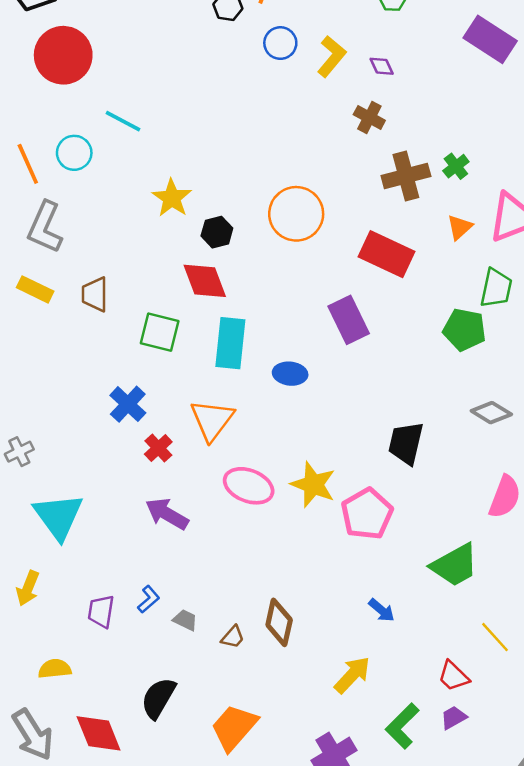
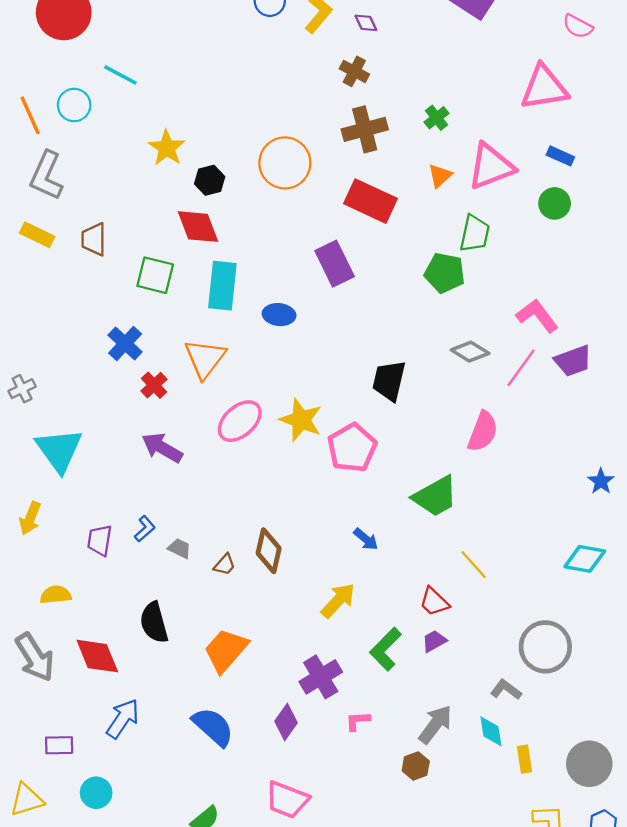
brown cross: (406, 176) -> (365, 129), moved
pink ellipse: (249, 486) -> (240, 421), turned -63
black semicircle: (158, 698) -> (154, 623), turned -45

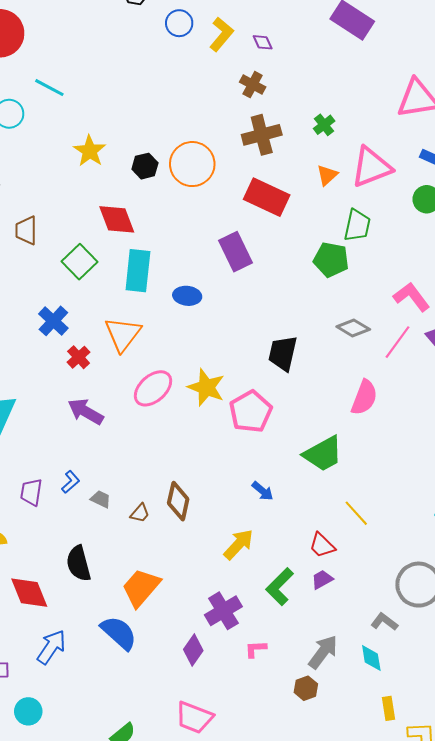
black hexagon: (210, 180) -> (145, 166), moved
green square: (155, 275) -> (80, 262), turned 32
blue semicircle: (213, 727) -> (119, 633), moved
yellow rectangle: (524, 759) -> (388, 708), moved

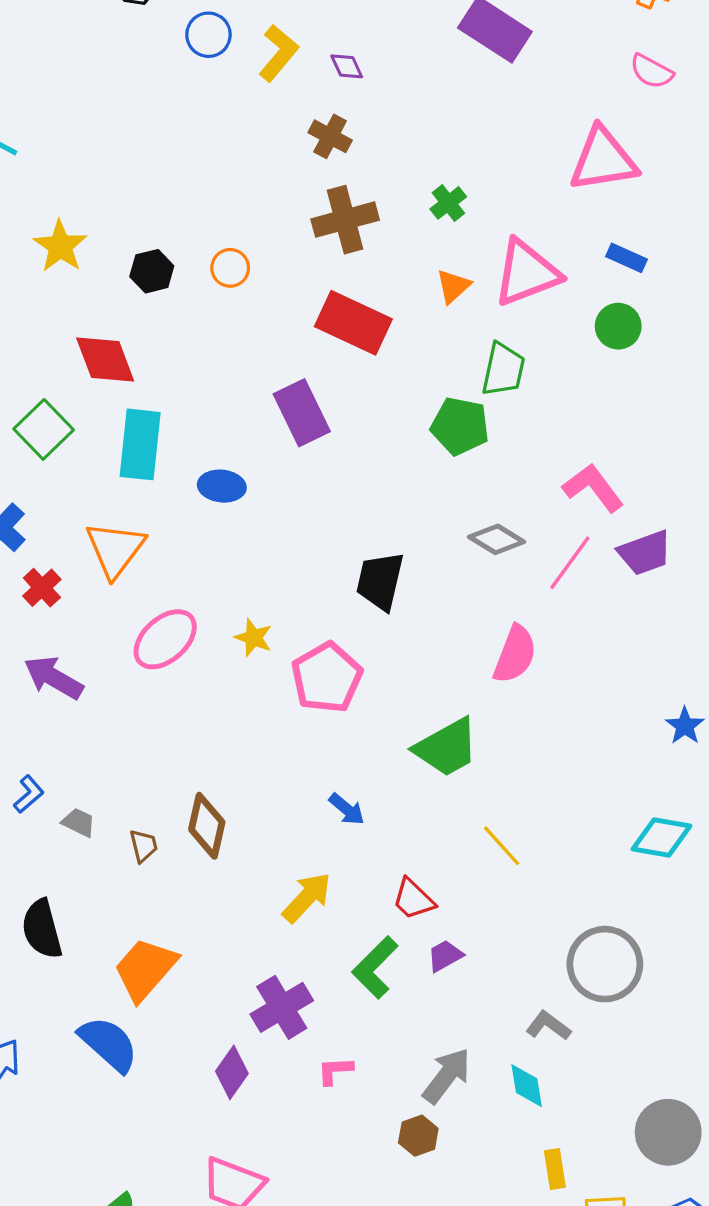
orange circle: (192, 164) -> (230, 268), size x0.5
yellow star: (206, 387) -> (253, 638), size x0.6
brown trapezoid: (140, 513) -> (144, 846), turned -55
red trapezoid: (322, 545) -> (413, 899), moved

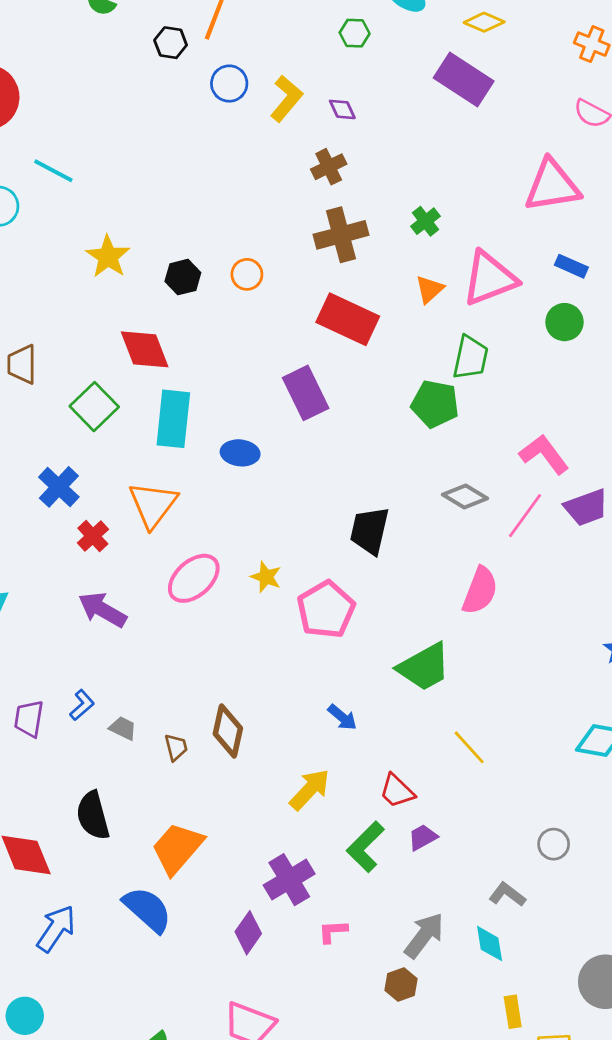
brown cross: (330, 136) -> (329, 167), turned 36
gray circle: (605, 964) -> (554, 844), size x0.5

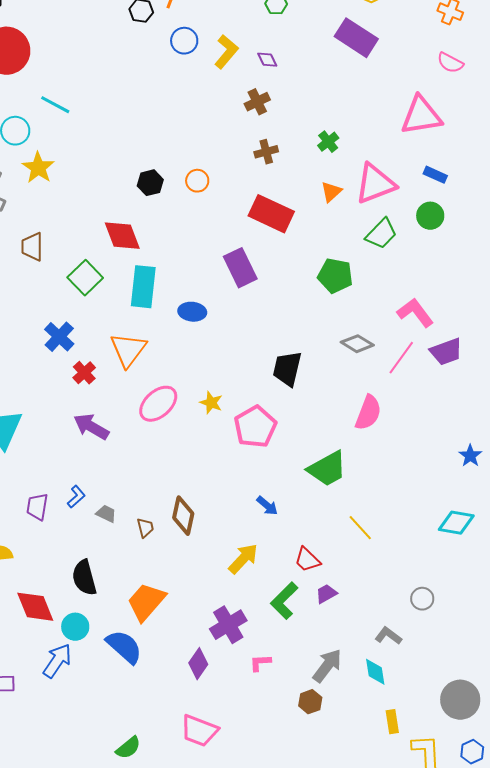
brown cross: (341, 235) -> (266, 152), size x0.6
yellow star: (108, 257) -> (38, 168), moved
green trapezoid: (470, 358) -> (381, 234), moved, turned 32
cyan circle: (25, 1016) -> (75, 627), moved

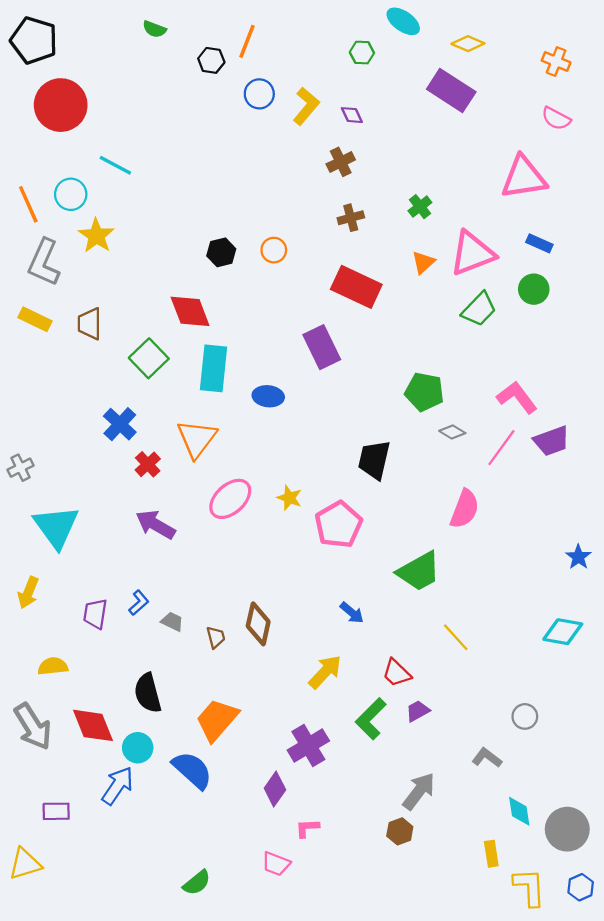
green pentagon: (335, 276) -> (424, 392), moved
gray diamond: (357, 344) -> (452, 432), size x0.7
pink L-shape: (260, 663) -> (307, 828), moved
cyan diamond: (375, 672) -> (519, 811), moved
pink trapezoid: (199, 731) -> (276, 864), size x0.7

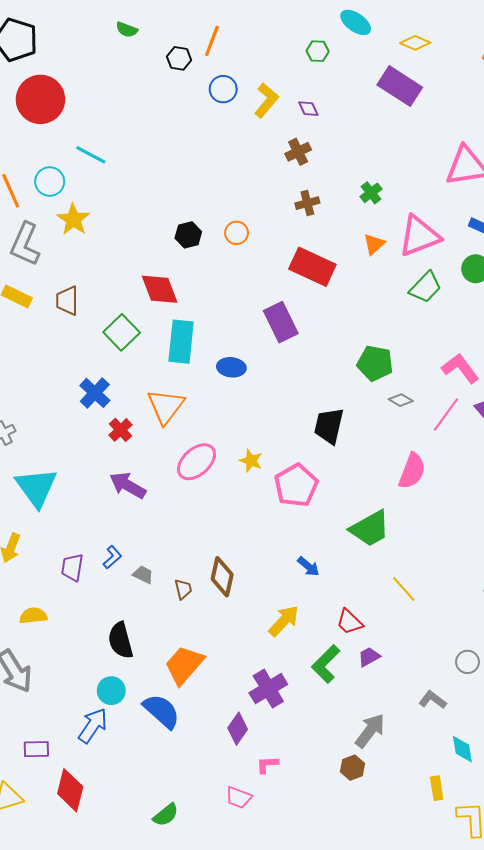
red diamond: (93, 725) -> (70, 790), moved, turned 36

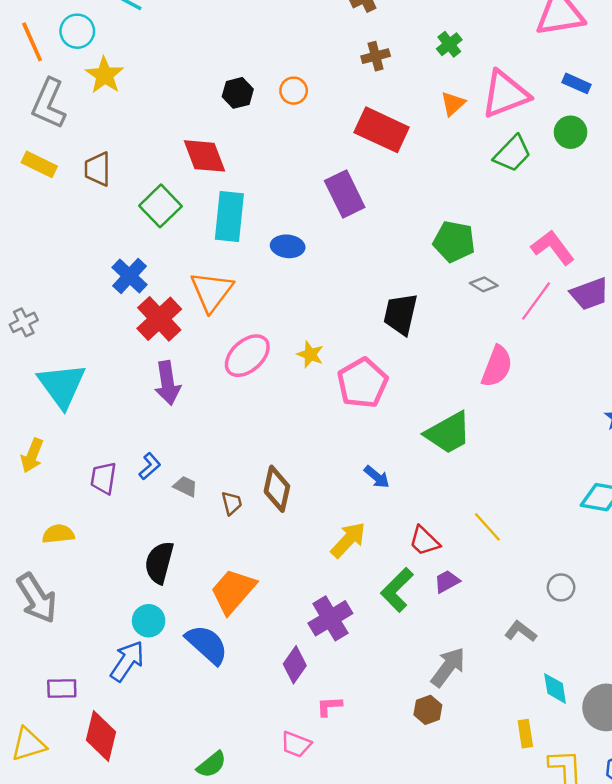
red cross: (121, 430) -> (159, 319), size x1.6
purple arrow: (128, 485) -> (168, 383), turned -129
yellow line: (404, 589) -> (487, 527), moved
black semicircle: (121, 640) -> (159, 562), turned 30

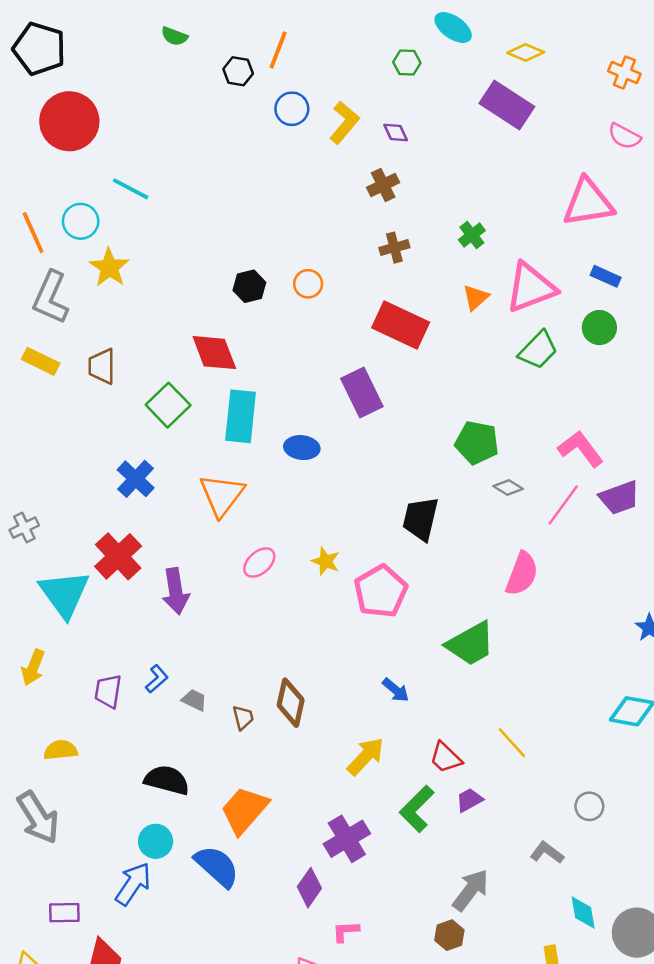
red cross: (159, 319) -> (118, 556), moved
pink ellipse: (247, 356) -> (259, 563), size x0.7
black semicircle: (159, 562) -> (167, 780), turned 90

